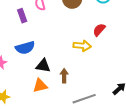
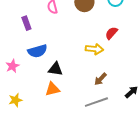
purple rectangle: (22, 16) -> (26, 23), moved
brown arrow: (64, 76) -> (100, 79), moved, turned -136

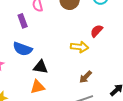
purple rectangle: (26, 23) -> (23, 21), moved
blue semicircle: (37, 51) -> (23, 49), turned 36

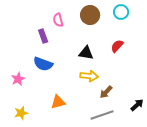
yellow arrow: (80, 47) -> (89, 76), moved
black triangle: (41, 67) -> (86, 53), moved

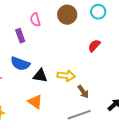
black triangle: (86, 53) -> (40, 76), moved
brown arrow: (106, 92) -> (83, 92), turned -80
orange triangle: (58, 102) -> (35, 102), turned 49

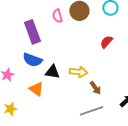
pink semicircle: (35, 20) -> (57, 16), moved
purple rectangle: (20, 36) -> (32, 32), size x1.6
orange triangle: (35, 102) -> (36, 89), moved

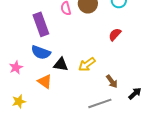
yellow arrow: (78, 72) -> (87, 64), turned 138
brown arrow: (95, 88) -> (112, 81), moved

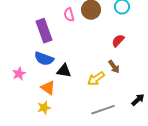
yellow arrow: (87, 64) -> (96, 79), moved
brown arrow: (112, 81) -> (114, 67), moved
yellow star: (19, 101) -> (44, 108), moved

